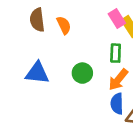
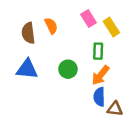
pink rectangle: (117, 19) -> (88, 19), moved
brown semicircle: (37, 20) -> (28, 33), moved

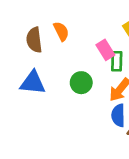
pink rectangle: (88, 19) -> (105, 50), moved

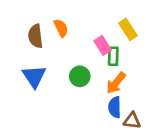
blue triangle: (33, 83) -> (34, 76), turned 50

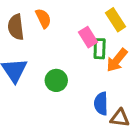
green circle: (80, 76) -> (56, 80), moved
orange arrow: (116, 83) -> (117, 60), moved

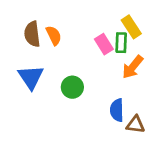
orange semicircle: (43, 18) -> (54, 35), moved
green rectangle: (100, 49) -> (121, 43), moved

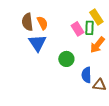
blue triangle: (31, 77) -> (37, 43), moved
green circle: (72, 87) -> (66, 59), moved

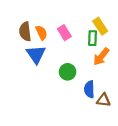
pink rectangle: (77, 29) -> (64, 33), moved

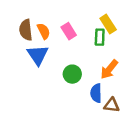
orange arrow: (101, 57) -> (109, 69), moved

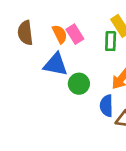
orange semicircle: (44, 31) -> (60, 34), moved
blue triangle: (38, 55) -> (56, 64), moved, turned -45

